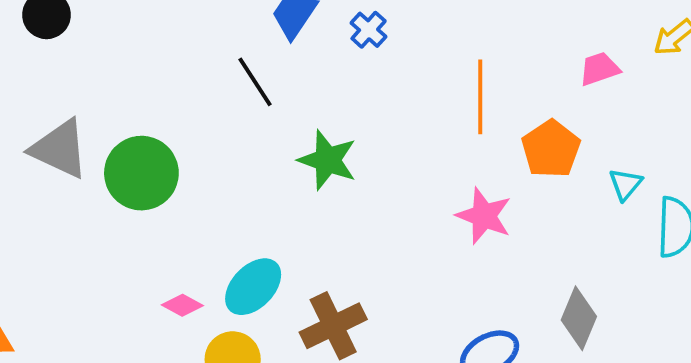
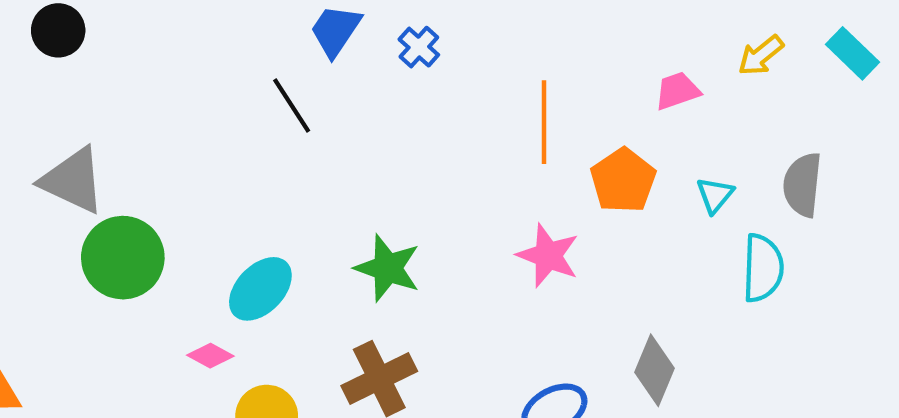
green star: (328, 160) -> (388, 268), moved
green circle: (141, 173) -> (123, 258), moved
cyan triangle: (625, 184) -> (715, 195), moved
cyan ellipse: (253, 287) -> (260, 289), moved

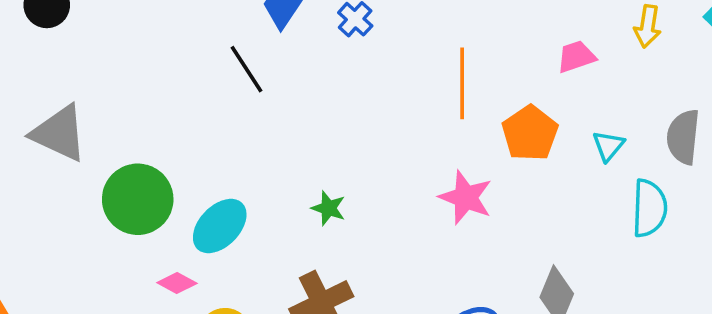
yellow arrow: (761, 55) -> (648, 26), turned -42
green circle: (123, 258) -> (138, 199), moved
green star: (388, 268) -> (328, 208), size x0.6

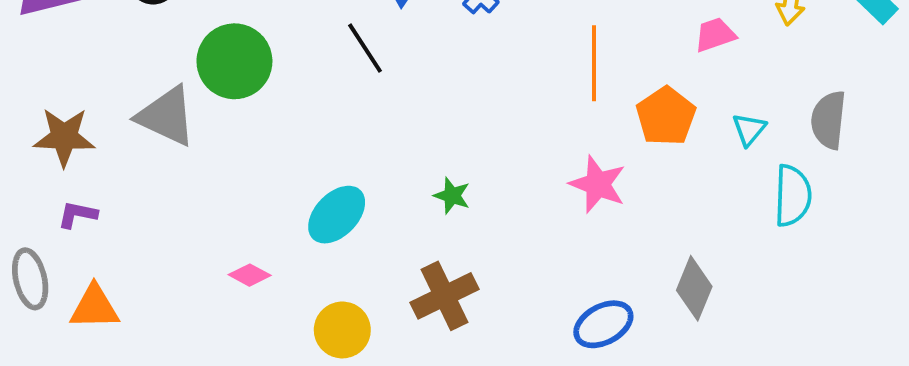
green circle: (138, 199) -> (234, 61), moved
pink diamond: (177, 283) -> (250, 275), moved

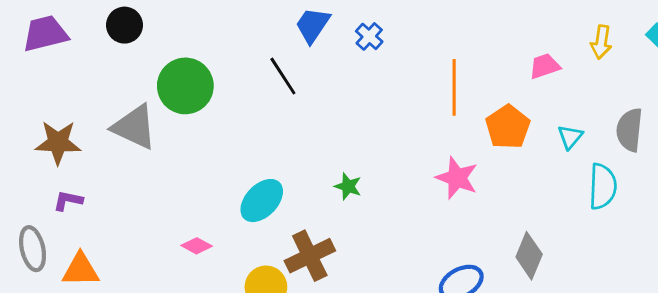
brown cross: (444, 296) -> (310, 256), moved

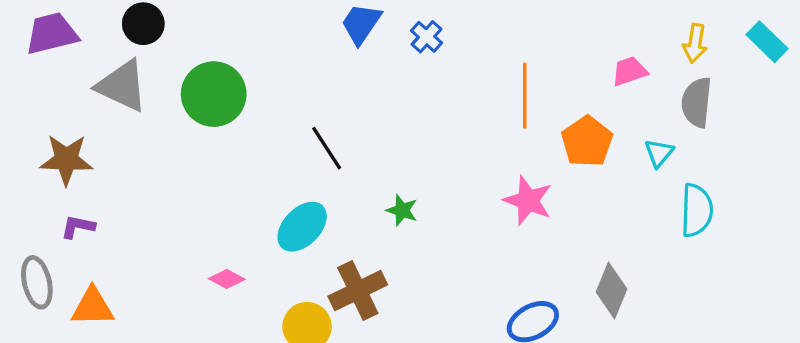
black line: (283, 76) -> (327, 148), moved
gray triangle: (134, 127) -> (122, 86), moved
gray semicircle: (630, 130) -> (697, 102), moved

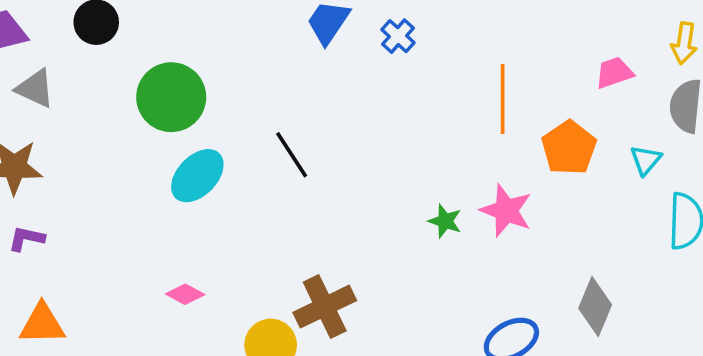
gray triangle: (122, 86) -> (35, 88), moved, size x0.7
green star: (402, 210) -> (445, 221), moved
cyan ellipse: (302, 227) -> (197, 176), moved

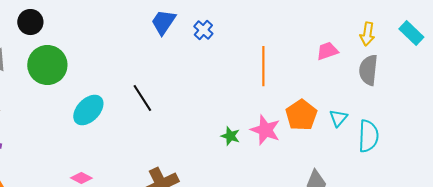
green circle: (171, 97) -> (47, 65), moved
orange pentagon: (569, 148) -> (301, 115), moved
cyan triangle: (646, 160) -> (338, 118), moved

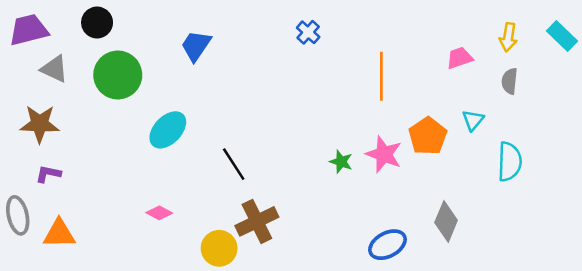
blue trapezoid: (163, 22) -> (196, 46), moved
gray semicircle: (368, 70) -> (510, 81), size x0.7
black line: (142, 98) -> (234, 164), moved
cyan triangle: (338, 118) -> (473, 120), moved

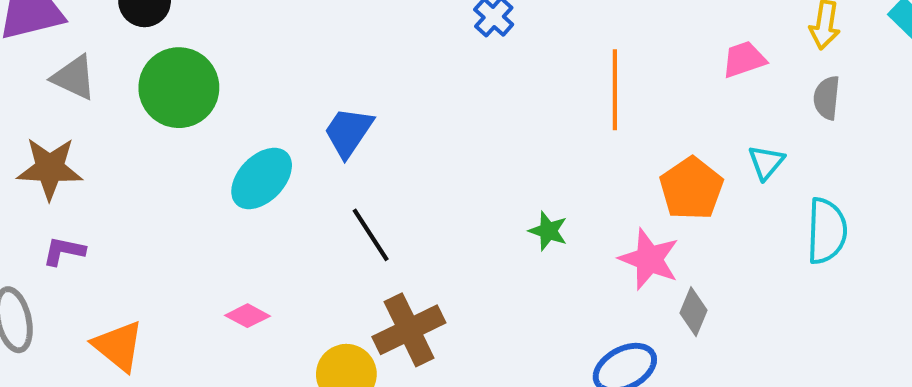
blue trapezoid: (196, 46) -> (348, 132), moved
pink star: (384, 154) -> (649, 259), moved
gray diamond: (446, 221) -> (694, 312), moved, size x0.7
orange triangle: (59, 234) -> (118, 346), moved, turned 40

